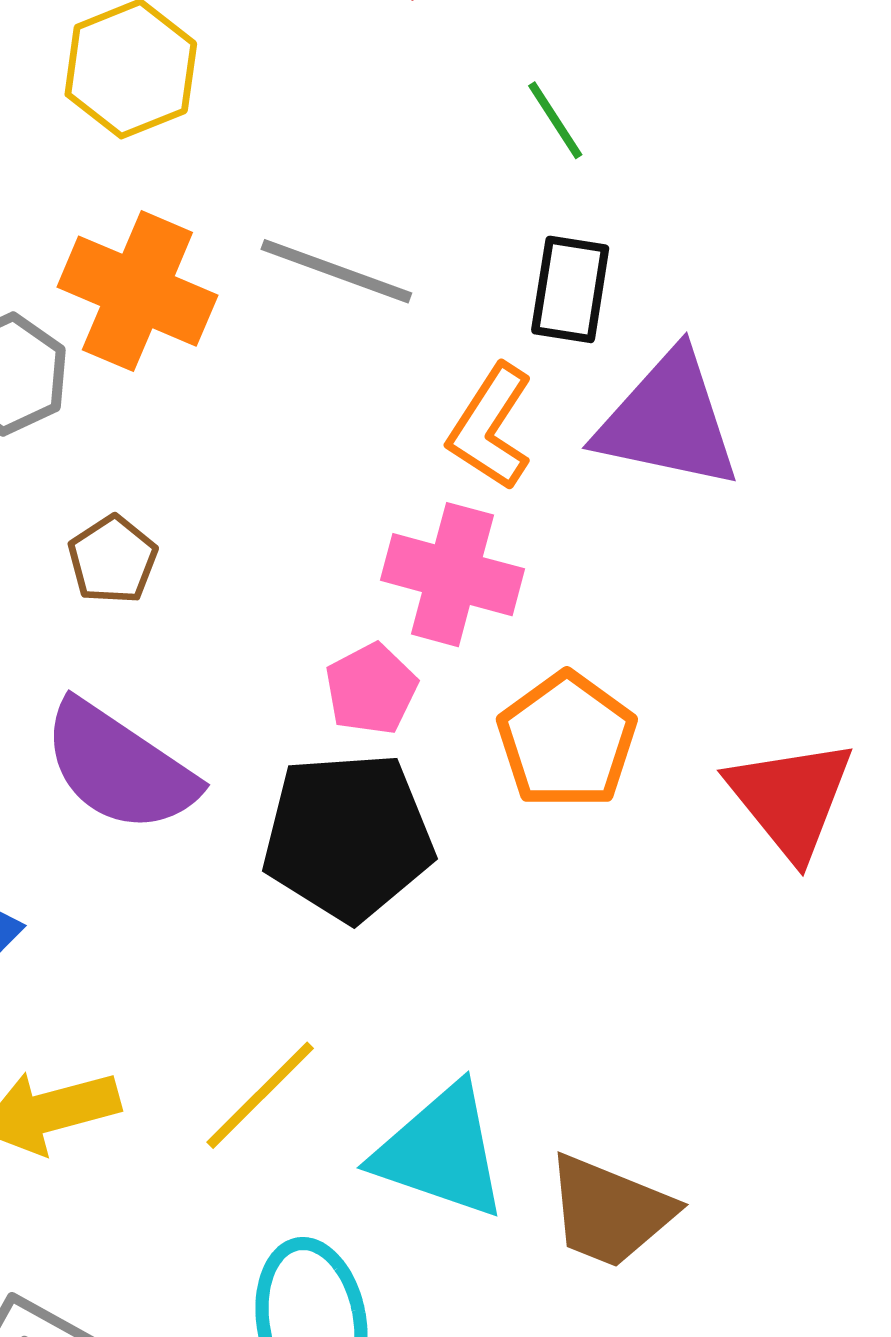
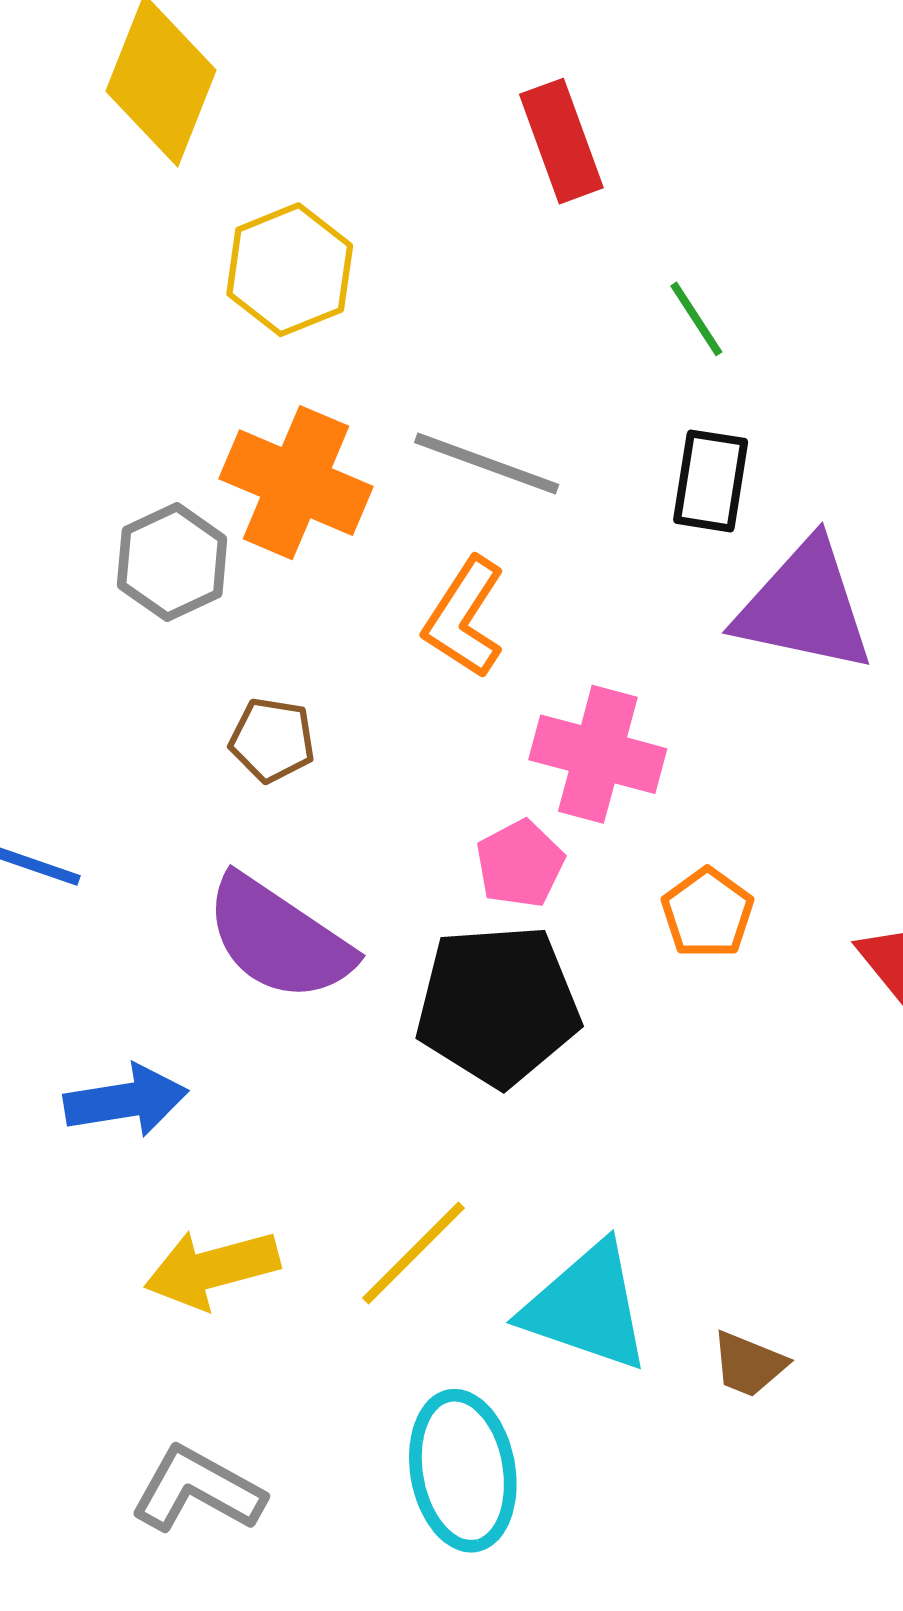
orange L-shape: (491, 427) -> (464, 618), moved
brown pentagon: (113, 560) -> (272, 740), turned -30
orange pentagon: (567, 740) -> (707, 913), size x0.7
brown trapezoid: (610, 1211) -> (749, 1364), size x0.6

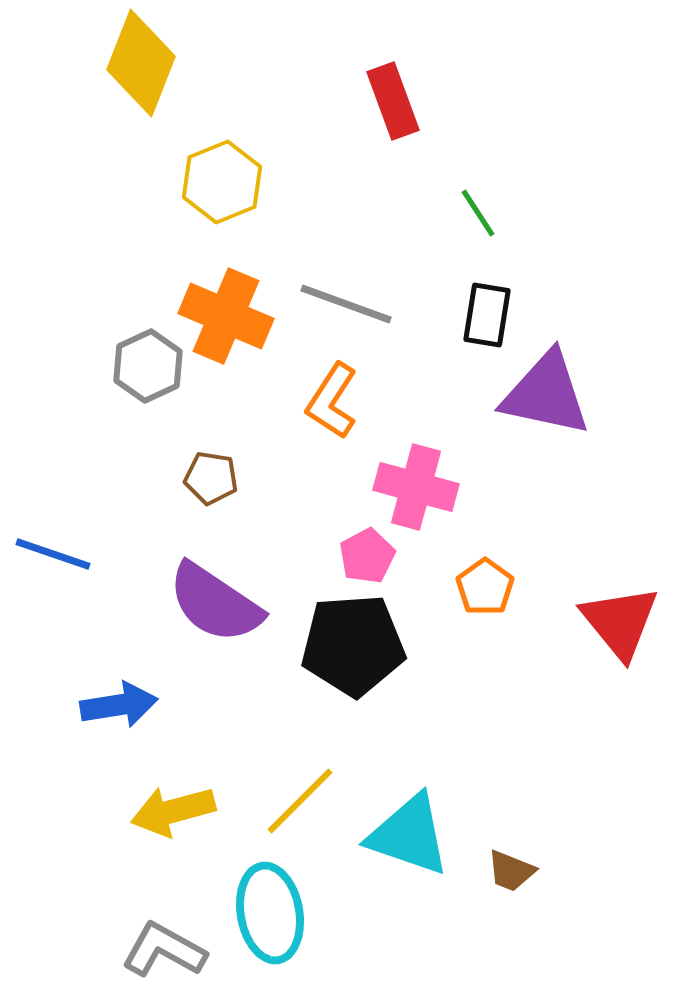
cyan ellipse: (463, 1471) -> (270, 913), moved

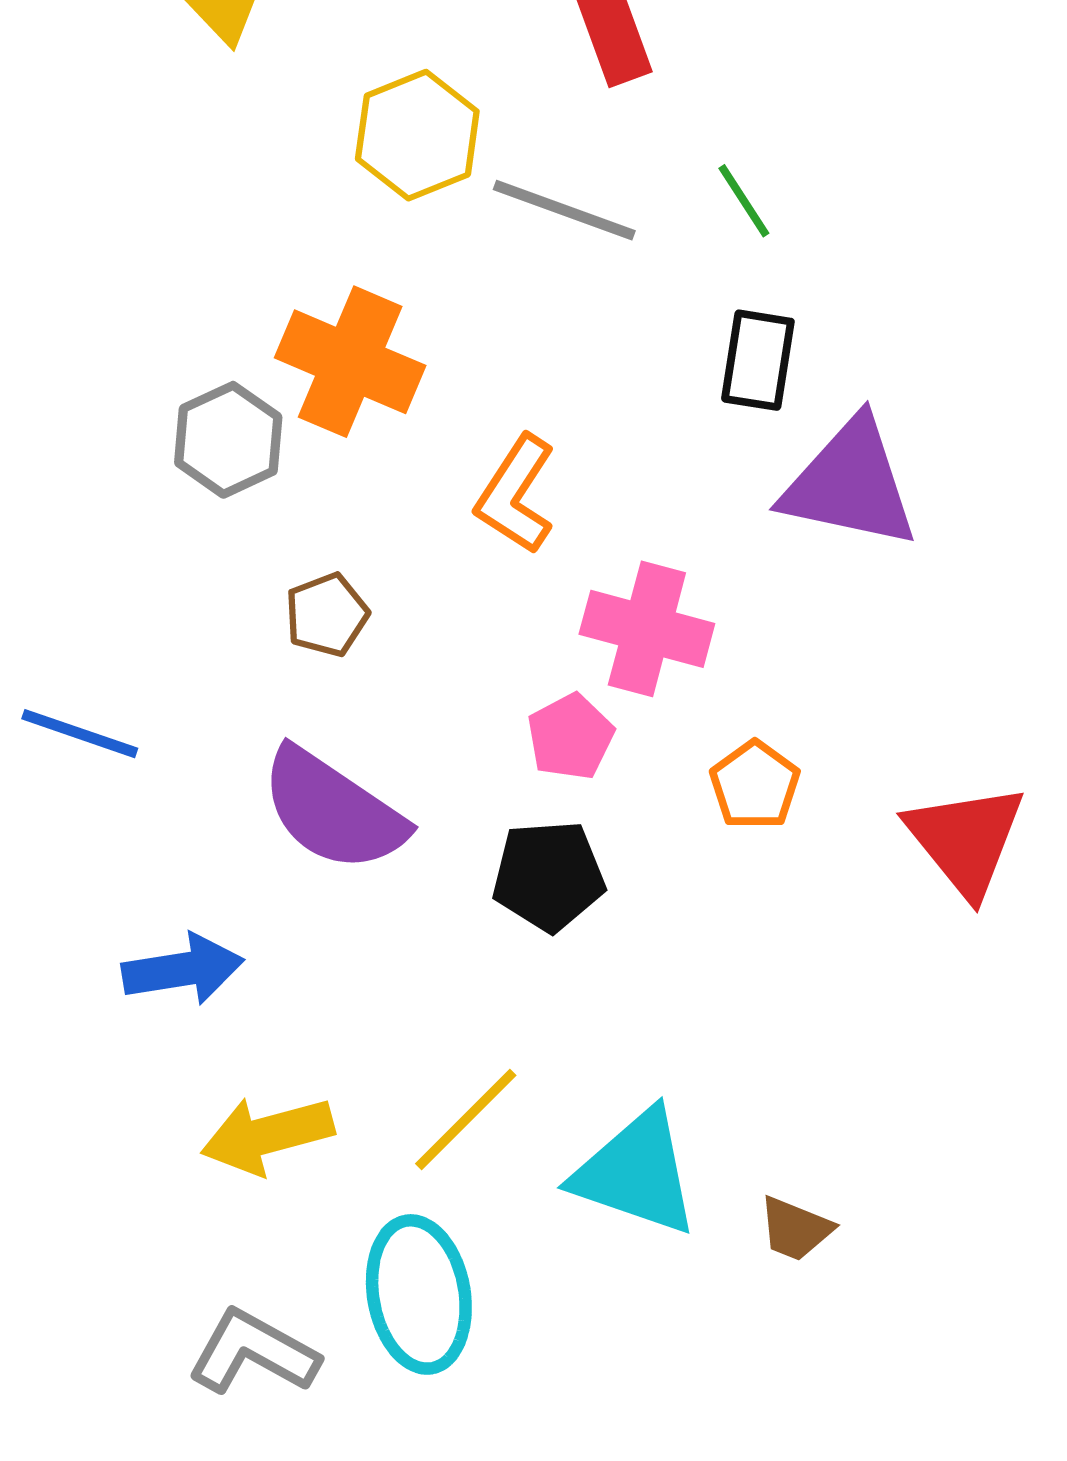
yellow hexagon: (222, 182) -> (417, 135), moved
gray line: (346, 304) -> (564, 210), moved
brown pentagon: (211, 478) -> (327, 615), turned -30
black pentagon: (353, 645) -> (549, 876), size x0.7

